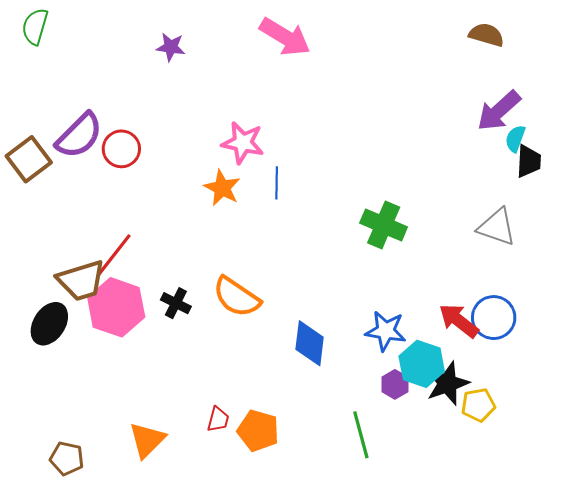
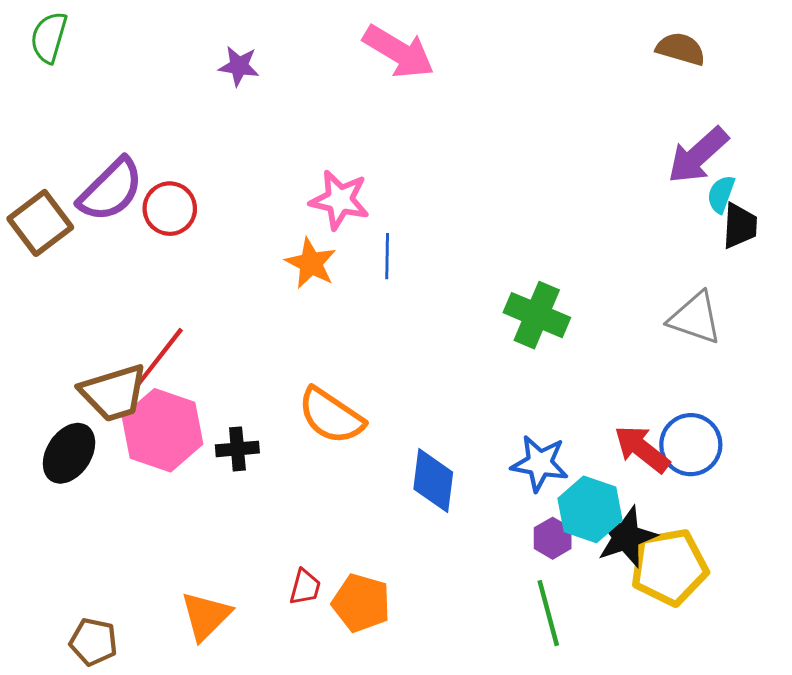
black cross: (176, 303) -> (237, 449), moved, turned -32
yellow pentagon: (478, 405) -> (669, 567), size x1.6
green line: (361, 435) -> (548, 613), moved

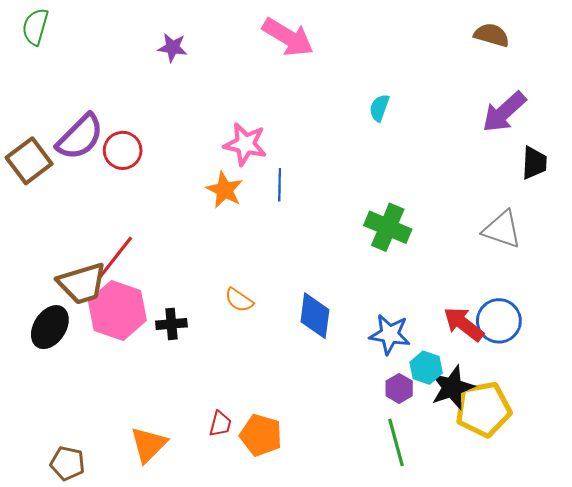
cyan semicircle: (721, 194) -> (379, 108), moved
orange semicircle: (331, 416) -> (239, 300), size x0.6
blue diamond: (433, 481) -> (315, 316), moved
cyan hexagon: (590, 509) -> (426, 368), size x0.7

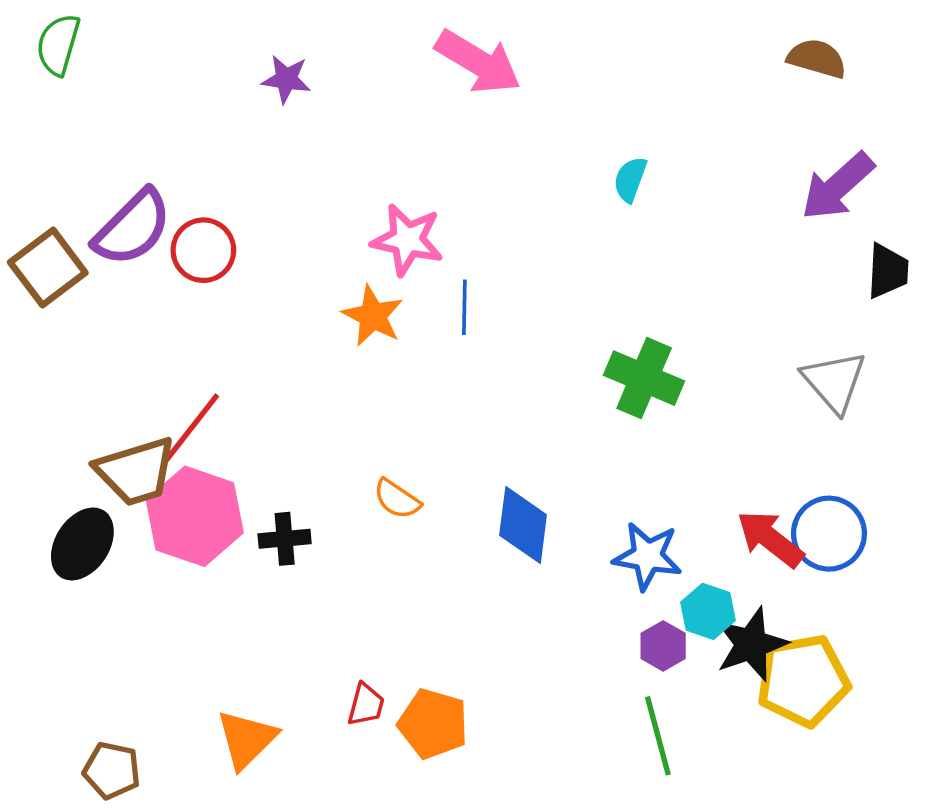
gray triangle: (502, 229) -> (834, 382), turned 30

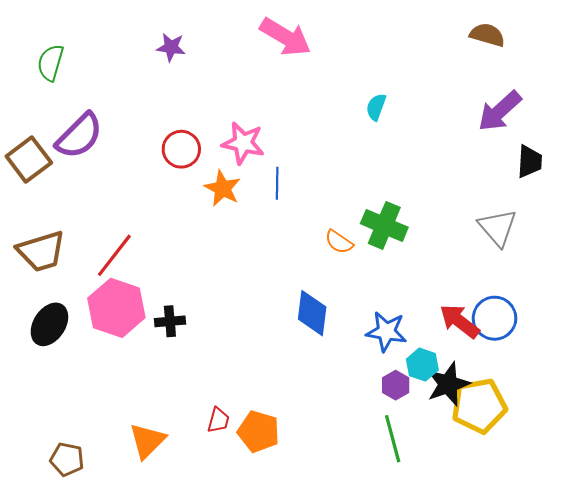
green semicircle: (58, 45) -> (50, 63), moved
red circle: (203, 250) -> (181, 149), moved
brown trapezoid: (136, 471) -> (41, 251), moved
orange semicircle: (397, 499) -> (339, 242), moved

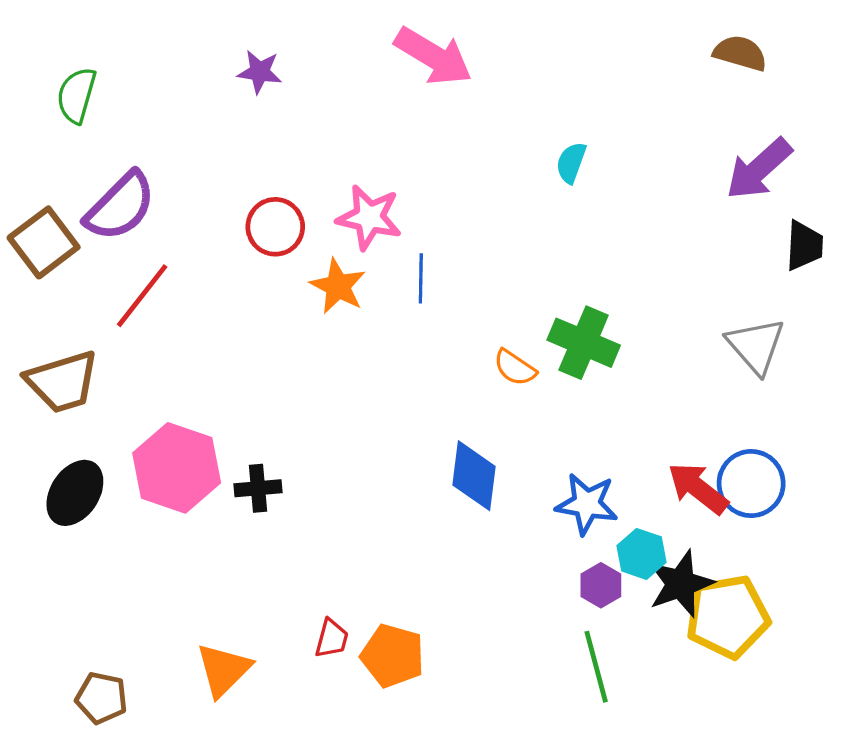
red line: (114, 255) -> (142, 296), moved

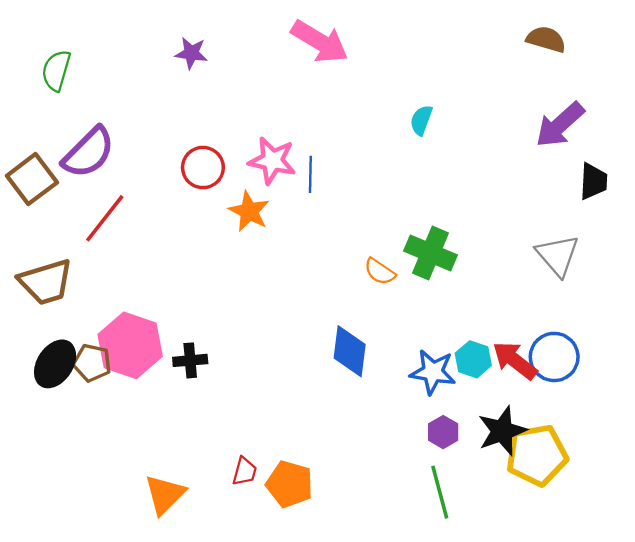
blue line: (421, 278) -> (310, 174), moved
cyan hexagon: (642, 554) -> (473, 359), moved
brown pentagon: (102, 698) -> (92, 363), moved

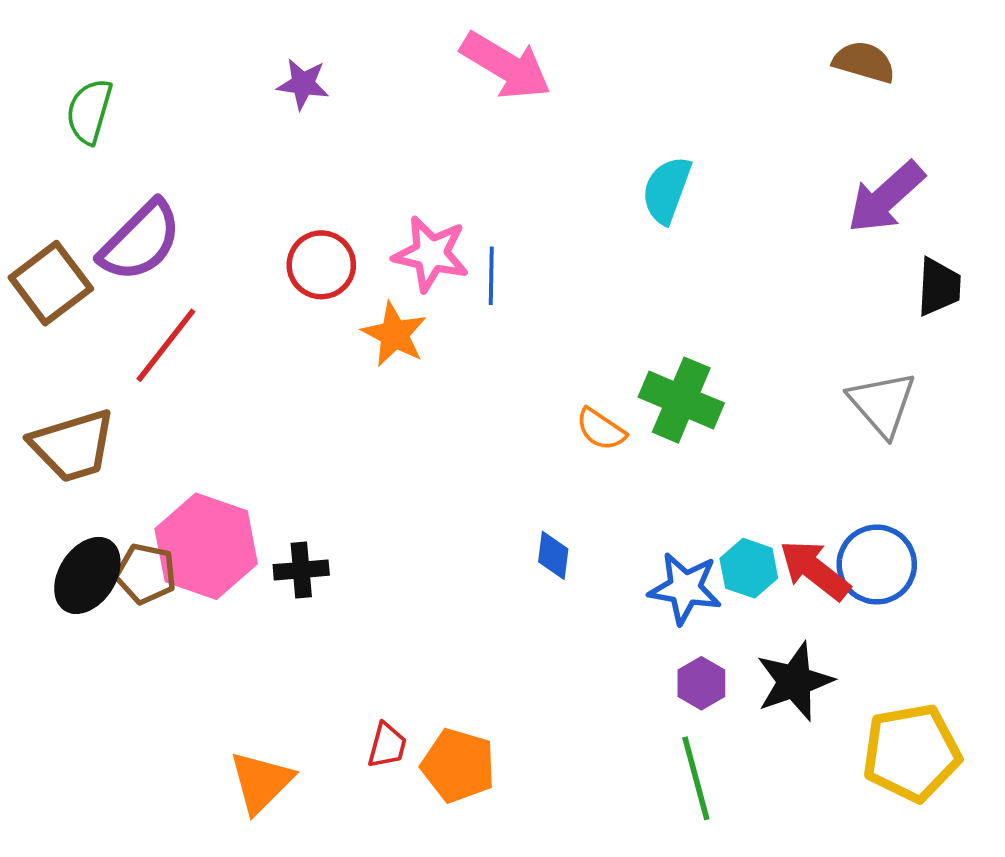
cyan semicircle: (421, 120) -> (667, 190), size x1.4
blue diamond: (350, 351) -> (553, 555), size x0.6
yellow pentagon: (537, 455) -> (911, 753), moved

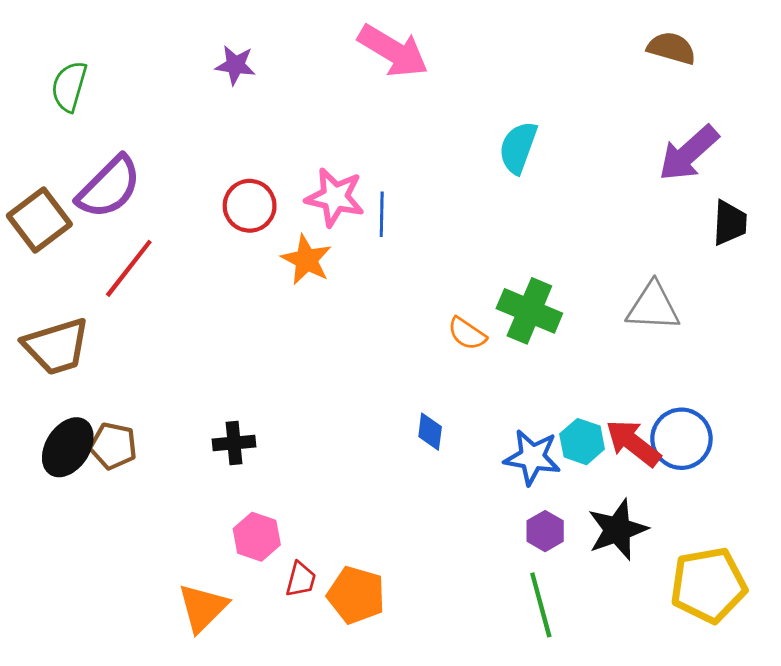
gray triangle: (882, 404) -> (653, 307), moved, turned -46
pink hexagon: (206, 546) -> (257, 537), moved, size x0.6

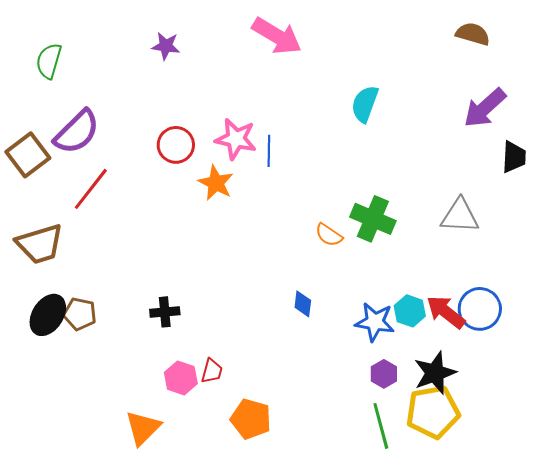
red trapezoid: (301, 579) -> (212, 371), moved
yellow pentagon: (708, 585) -> (433, 412), moved

